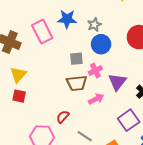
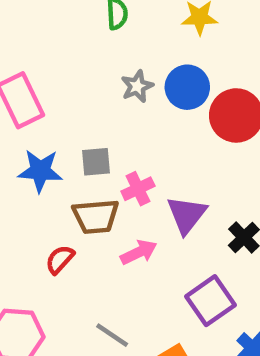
blue star: (67, 19) -> (40, 171), moved
blue circle: (101, 44) -> (187, 87), moved
red semicircle: (63, 117) -> (60, 259), moved

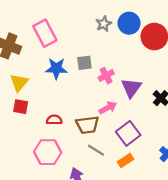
brown trapezoid: (96, 216) -> (87, 125), moved
red semicircle: (60, 259) -> (54, 120), moved, turned 49
purple square: (210, 301) -> (128, 133), moved

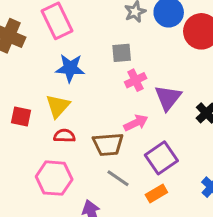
gray square: (84, 63) -> (122, 53), moved
yellow triangle: (19, 83) -> (58, 106), moved

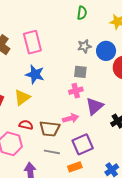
gray square: (122, 53) -> (80, 72), moved
red semicircle: (64, 136) -> (26, 125), moved
gray line: (118, 178) -> (52, 152), turned -35

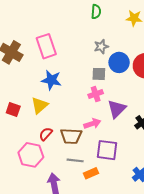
blue circle: (106, 51) -> (119, 62), moved
red semicircle: (26, 125) -> (46, 134), turned -56
purple square: (83, 144) -> (107, 150), turned 35
orange rectangle: (75, 167) -> (91, 173), moved

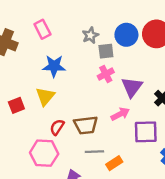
pink rectangle: (46, 46) -> (42, 29), size x0.7
gray star: (101, 47) -> (90, 35), moved
red square: (13, 109) -> (16, 105), turned -32
pink arrow: (92, 124) -> (120, 114), moved
purple square: (107, 150) -> (146, 132), moved

